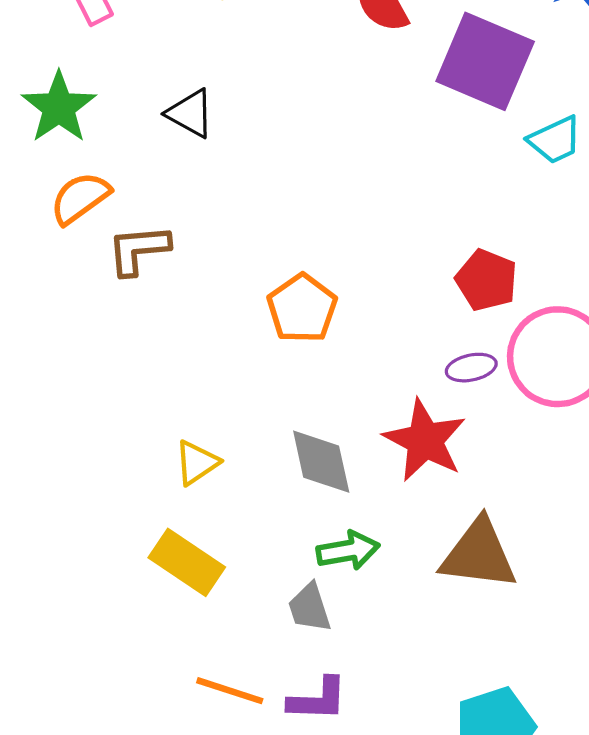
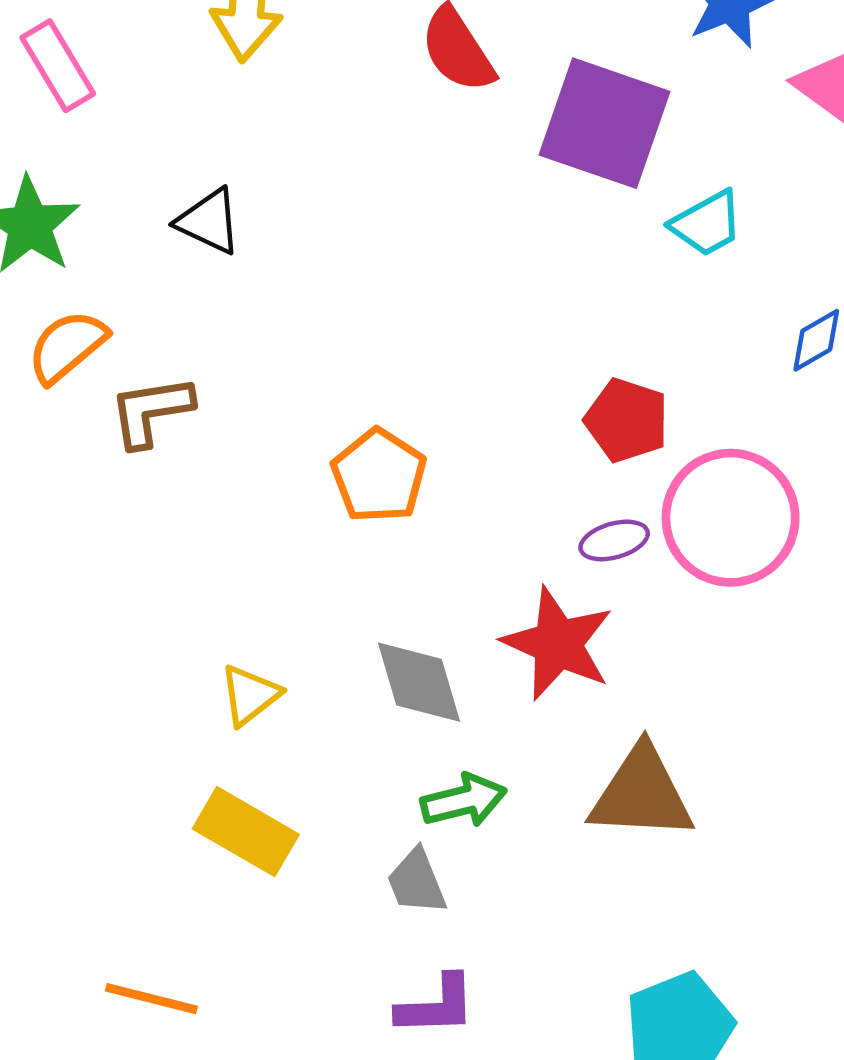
orange line: (230, 691) -> (151, 999), moved

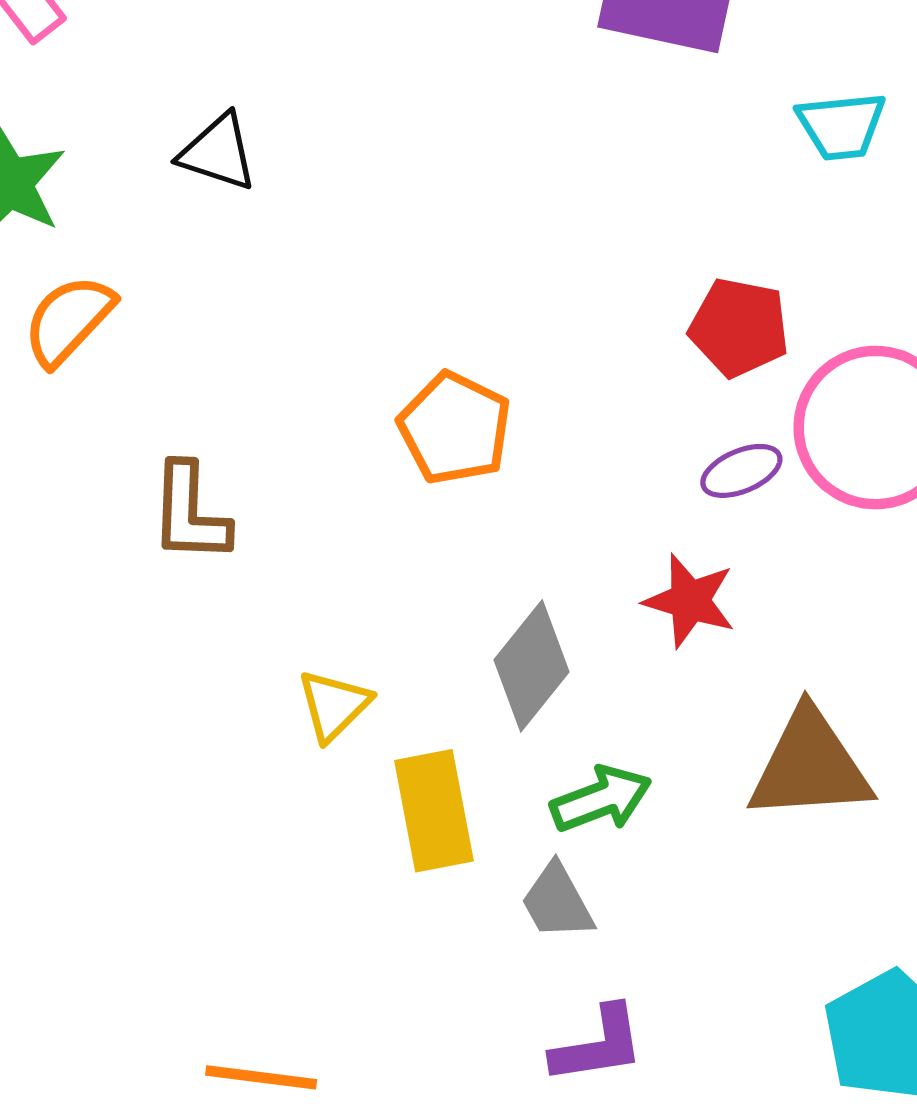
cyan trapezoid: (707, 224) -> (841, 126), moved, turned 30
brown L-shape: (151, 411) -> (190, 513), moved, turned -72
red star: (558, 644) -> (690, 601), size x0.7
gray diamond: (419, 682) -> (531, 666), turned 62
yellow rectangle: (246, 832) -> (434, 811), moved, turned 56

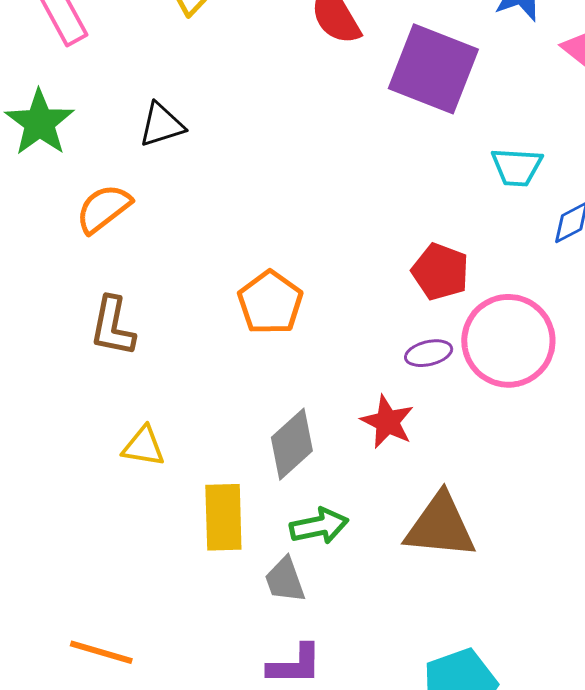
black triangle: (218, 152) -> (162, 125), turned -45
orange semicircle: (68, 320) -> (104, 209), moved
yellow triangle: (334, 705) -> (144, 446), moved, turned 45

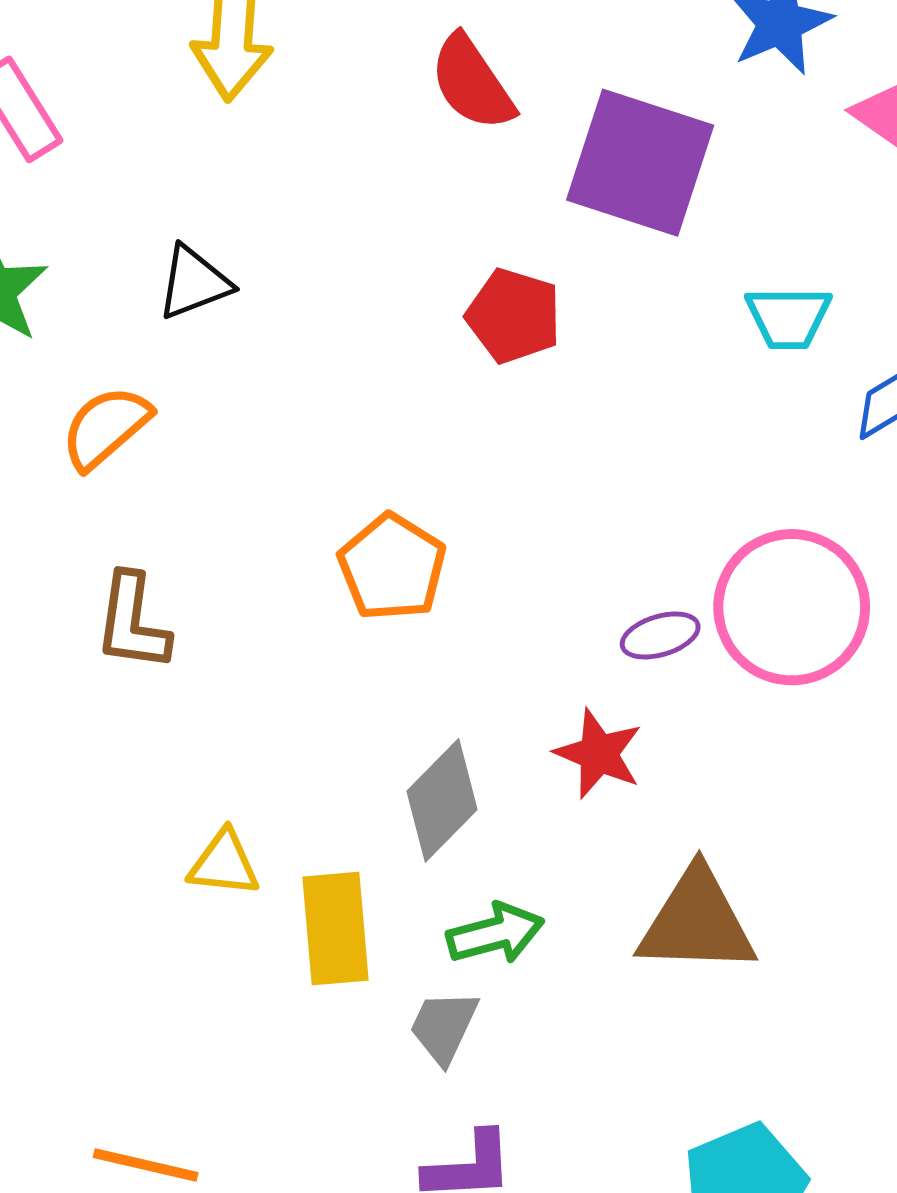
red pentagon: (440, 272) -> (514, 316), moved
yellow triangle: (144, 446) -> (224, 864), moved
gray trapezoid: (285, 580) -> (444, 1027), turned 48

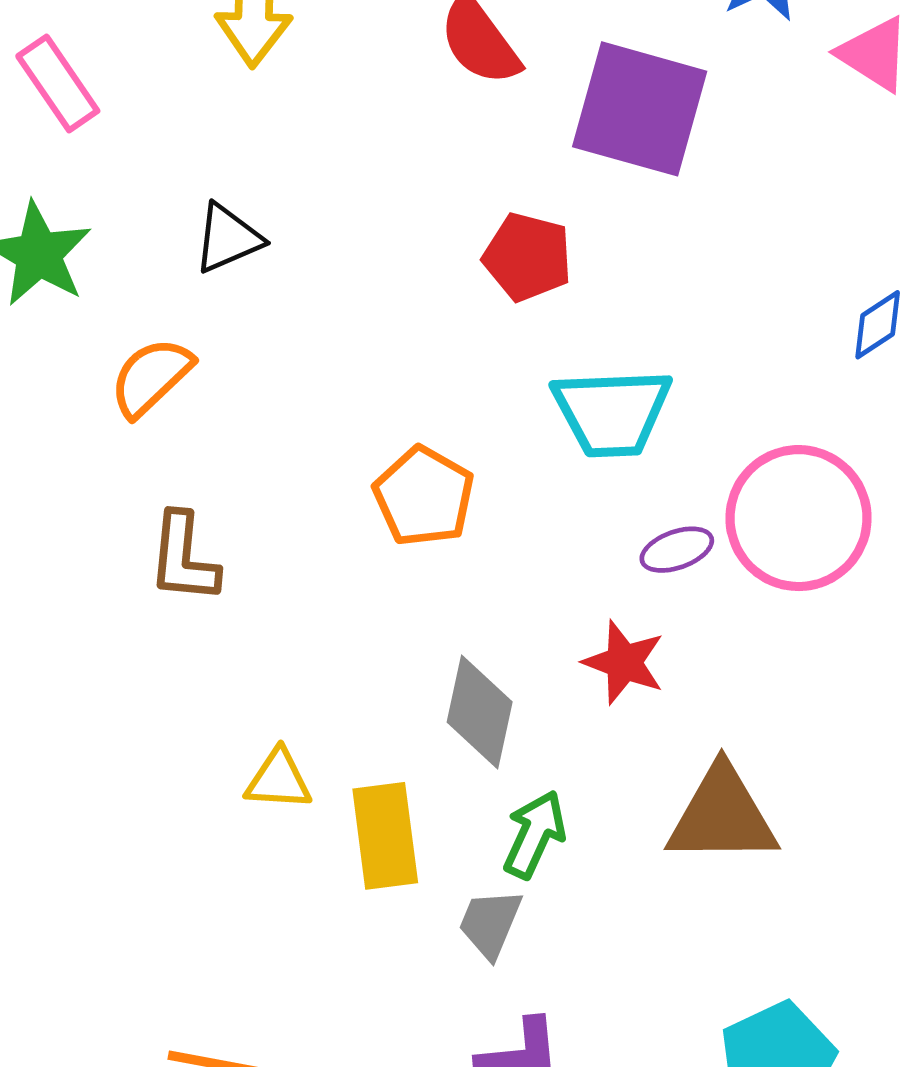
cyan trapezoid: (788, 317) -> (612, 412), moved, size x1.5
gray diamond: (442, 800) -> (480, 712), turned -30
green arrow: (495, 934) -> (535, 834), turned -48

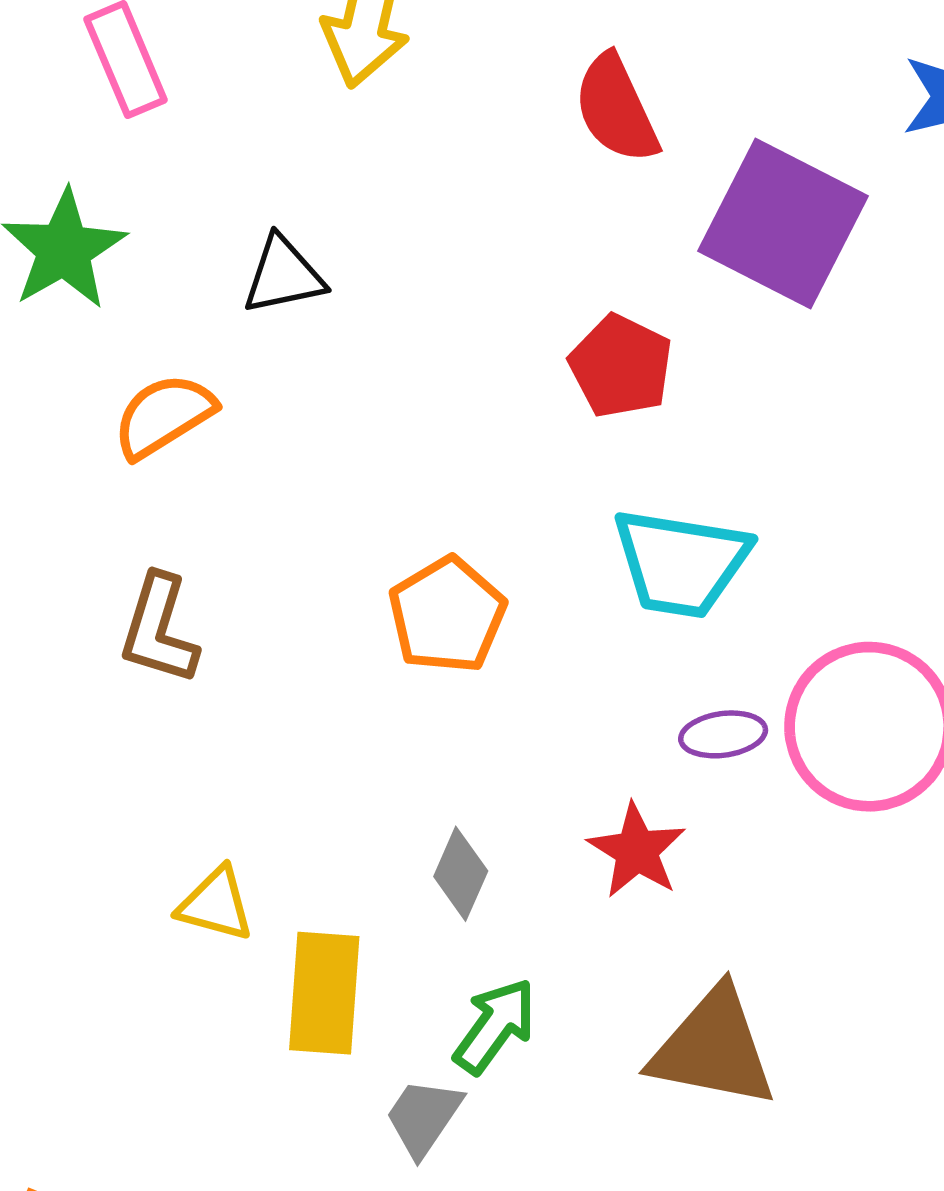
gray diamond: (480, 712) -> (461, 874), size x0.7

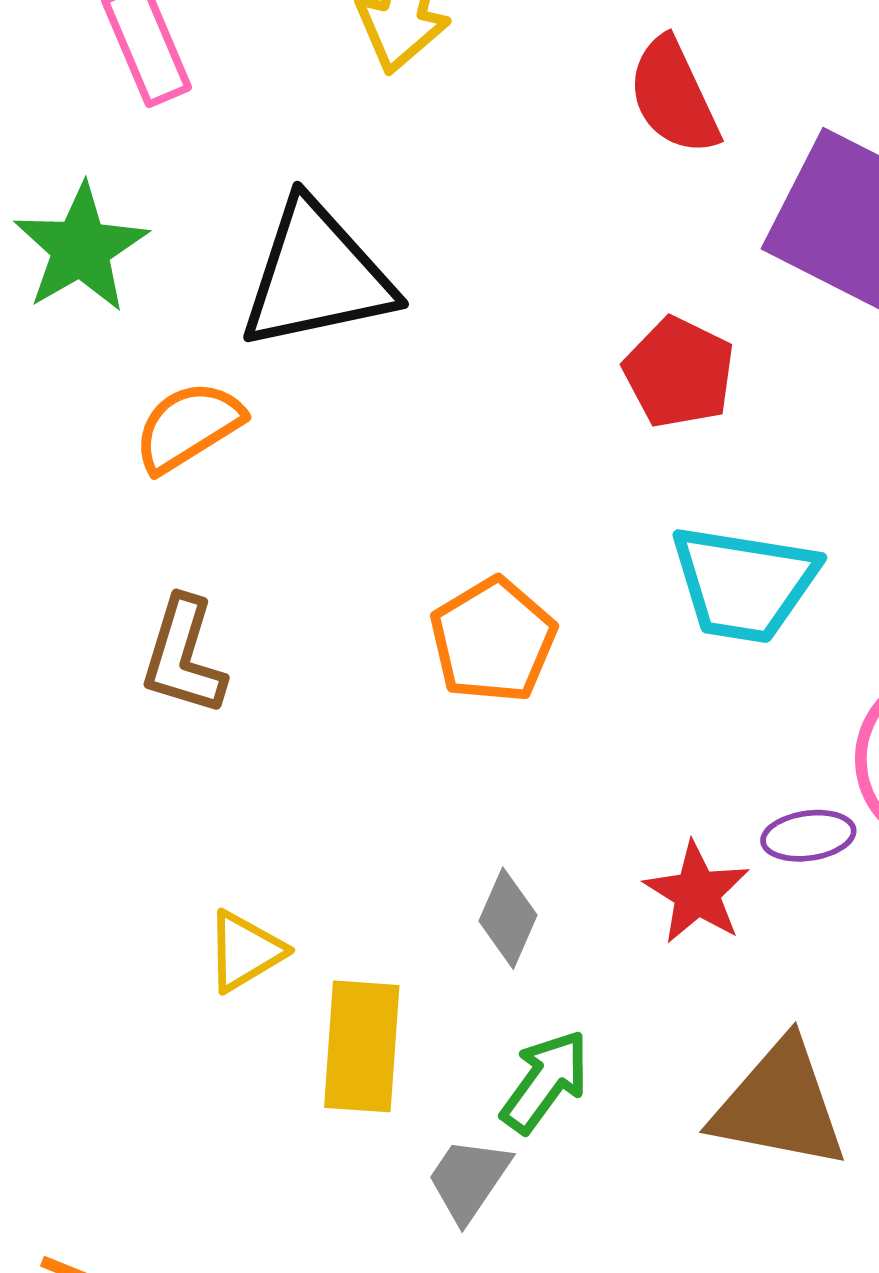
black triangle: (283, 275) -> (317, 276), size x1.8
purple ellipse: (723, 734) -> (808, 836), moved
yellow triangle: (216, 904) -> (245, 951), turned -46

